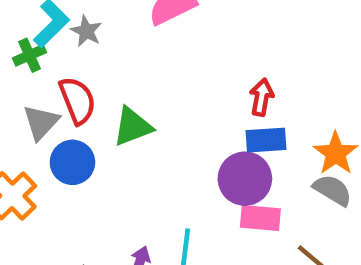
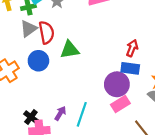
gray triangle: (41, 122) -> (29, 29), moved
pink rectangle: (260, 218) -> (120, 104), turned -48

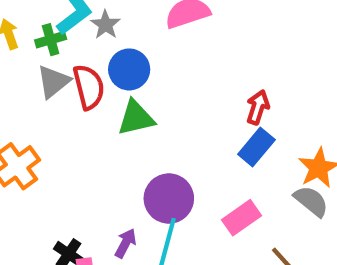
blue circle: (38, 61) -> (129, 69), moved
blue rectangle: (130, 68) -> (256, 147), turned -54
purple circle: (117, 84) -> (169, 199), moved

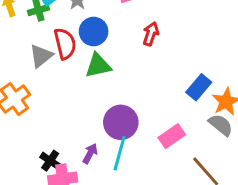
gray triangle: (53, 82) -> (41, 56), moved
red arrow: (258, 107) -> (151, 34), moved
blue rectangle: (256, 147) -> (199, 87), moved

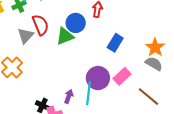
blue circle: (94, 32) -> (76, 23), moved
blue rectangle: (199, 87) -> (115, 43), moved
purple circle: (121, 122) -> (98, 78), moved

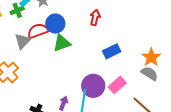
blue circle: (76, 23) -> (55, 24), moved
red semicircle: (40, 25) -> (38, 31), turned -90
blue rectangle: (115, 43) -> (112, 51), turned 30

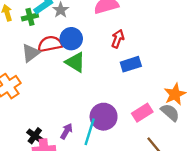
green triangle: (62, 43) -> (75, 62), turned 42
blue rectangle: (112, 51) -> (131, 64), moved
pink rectangle: (117, 85) -> (142, 113), moved

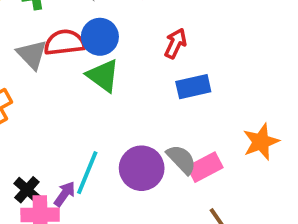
gray triangle: (31, 53) -> (32, 54), turned -42
gray semicircle: (170, 112) -> (181, 159), moved
purple arrow: (66, 131) -> (65, 194), moved
cyan line: (90, 132) -> (87, 173), moved

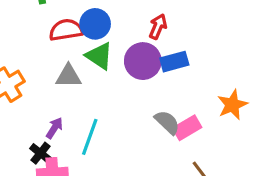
gray triangle: (32, 54) -> (68, 76), moved, turned -44
purple circle: (142, 168) -> (143, 61), moved
purple arrow: (65, 194) -> (54, 128), moved

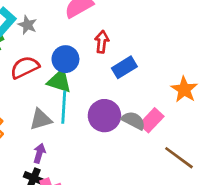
blue circle: (95, 24) -> (65, 59), moved
purple circle: (143, 61) -> (104, 116), moved
gray triangle: (68, 76) -> (41, 119), moved
cyan line: (90, 137) -> (64, 107), moved

